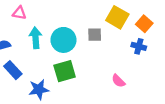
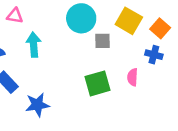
cyan circle: (63, 40) -> (81, 18), moved
green square: (65, 71) -> (97, 83), moved
pink semicircle: (118, 81) -> (133, 77), moved, turned 48

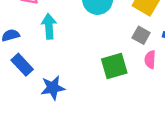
gray square: (103, 41) -> (141, 35), moved, turned 30

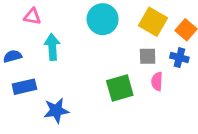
gray square: (141, 35) -> (148, 56), turned -30
blue rectangle: (22, 65) -> (24, 87), turned -60

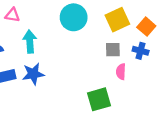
yellow square: (153, 22) -> (117, 20), turned 35
green square: (120, 88) -> (99, 99), moved
blue star: (56, 111) -> (33, 74), moved

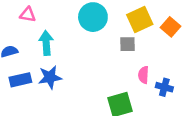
gray square: (113, 50) -> (127, 44), moved
blue cross: (141, 51) -> (164, 87), moved

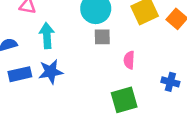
gray square: (127, 44) -> (102, 37), moved
pink semicircle: (143, 75) -> (129, 60), moved

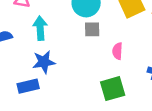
blue rectangle: (20, 74) -> (28, 86), moved

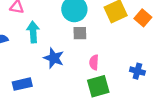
pink semicircle: (117, 51) -> (94, 62), moved
blue star: (44, 62) -> (54, 58), moved, turned 30

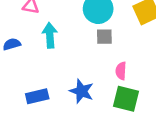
blue star: (54, 58) -> (82, 91), moved
green square: (98, 86) -> (126, 99), turned 30

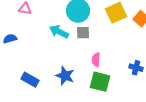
cyan arrow: (50, 35) -> (59, 32), moved, turned -60
blue rectangle: (37, 96) -> (30, 80), turned 42

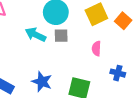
pink semicircle: (96, 60) -> (96, 48), moved

